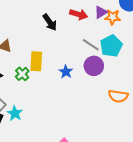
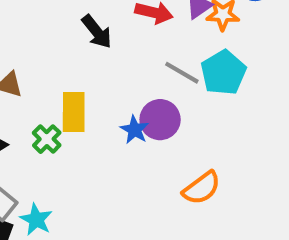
purple circle: (94, 66) -> (160, 120), moved
orange semicircle: (118, 96) -> (202, 188), moved, turned -42

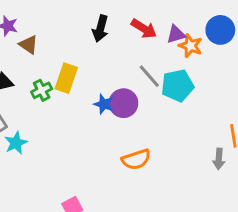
black arrow: (97, 32) -> (100, 29), turned 35
blue star: (135, 130) -> (104, 104), turned -30

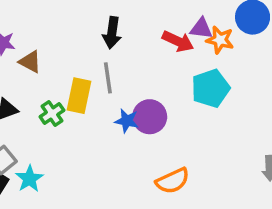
red arrow: (144, 29) -> (178, 41), moved
purple triangle: (176, 34) -> (201, 28), turned 30
gray line: (149, 76) -> (108, 78), moved, turned 40

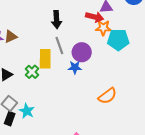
orange star: (220, 40) -> (103, 28), moved
brown triangle: (30, 62) -> (11, 37), moved, turned -40
cyan pentagon: (210, 88) -> (118, 40), turned 30
purple circle: (150, 117) -> (82, 52), moved

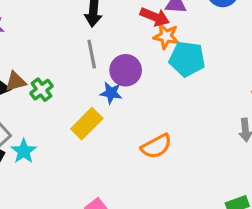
brown triangle: (11, 37) -> (16, 82), moved
yellow rectangle: (45, 59) -> (87, 124), moved, turned 36

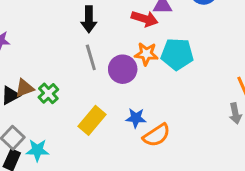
orange star: (166, 36) -> (146, 54), moved
blue star: (111, 93) -> (136, 118), moved
cyan star: (24, 151) -> (37, 150), turned -30

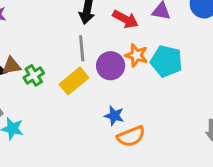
red arrow: (145, 19) -> (125, 19), moved
yellow rectangle: (92, 120) -> (74, 81), moved

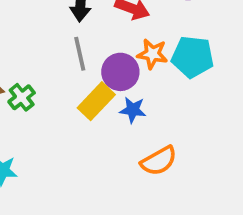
yellow rectangle: (74, 81) -> (96, 101), moved
blue star: (114, 116) -> (133, 110), moved

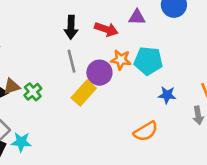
blue star: (133, 110) -> (167, 95), moved
orange semicircle: (159, 161) -> (146, 131), moved

